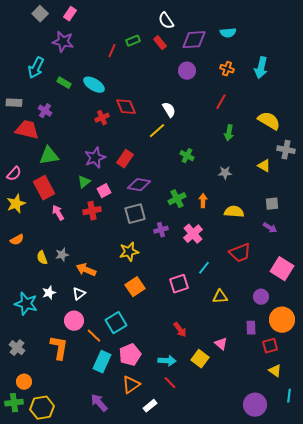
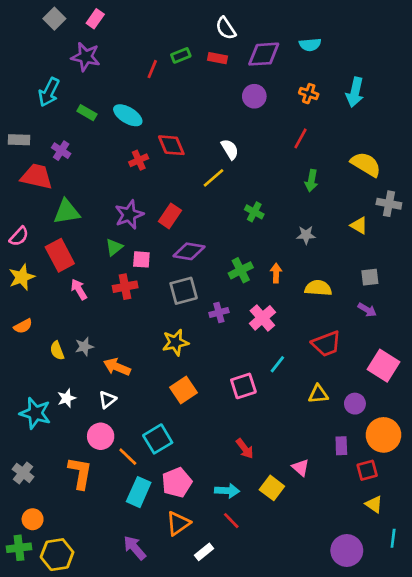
red rectangle: (160, 43) -> (218, 58), turned -40
pink square: (104, 191) -> (141, 259), turned 32
yellow triangle: (220, 297) -> (318, 394), moved

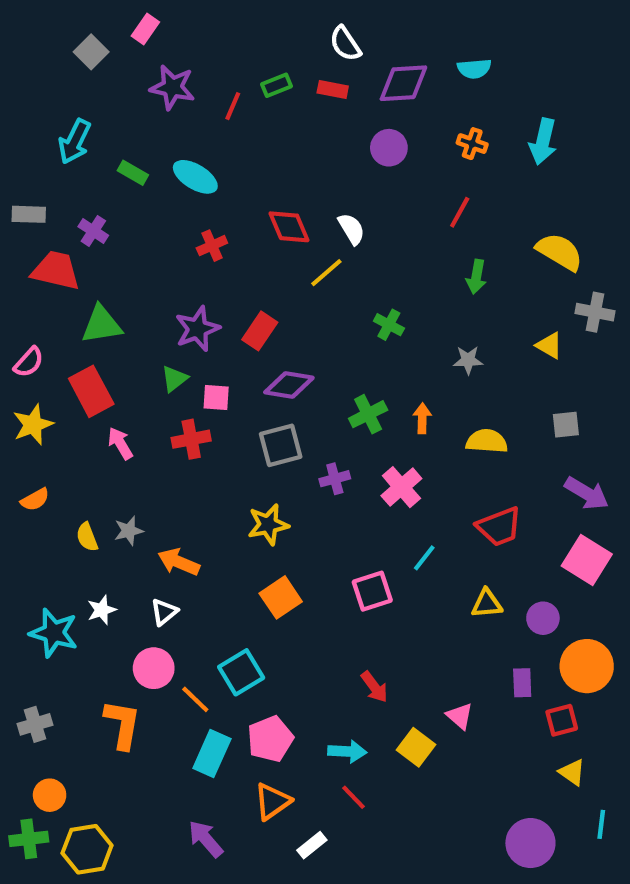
gray square: (54, 19) -> (91, 52), moved
purple star: (86, 57) -> (172, 87), moved
red diamond: (171, 145) -> (289, 227), moved
purple arrow: (367, 310) -> (587, 493), moved, size x1.5
gray cross: (23, 473) -> (35, 724), turned 35

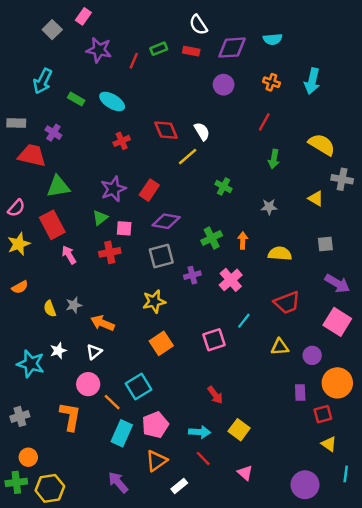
pink triangle: (460, 716) -> (245, 473), moved

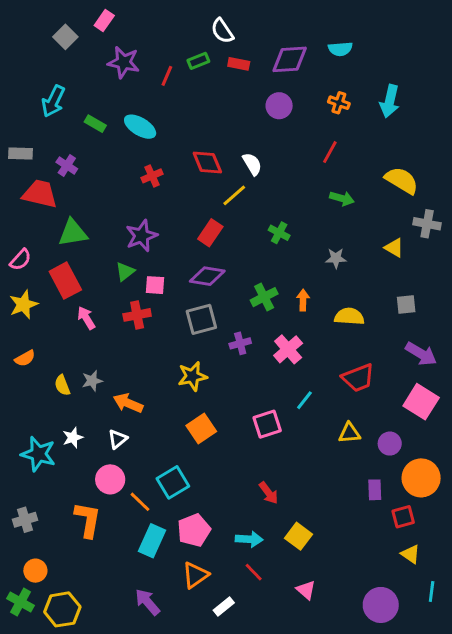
white semicircle: (198, 25) -> (222, 31), moved
green arrow: (274, 159) -> (342, 198), turned -84
red rectangle: (149, 190) -> (210, 233), moved
green cross: (16, 482) -> (20, 602), turned 36

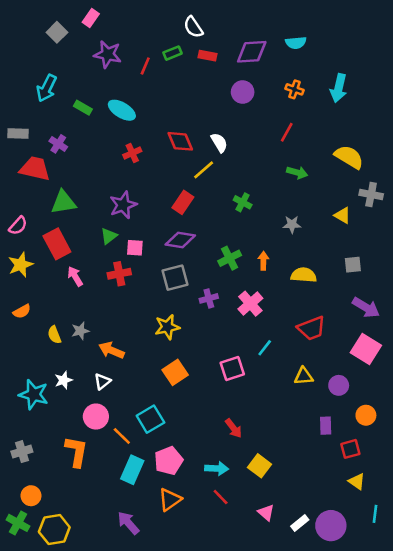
orange circle: (421, 478) -> (366, 415), size x0.6
white rectangle: (224, 606) -> (300, 523), moved

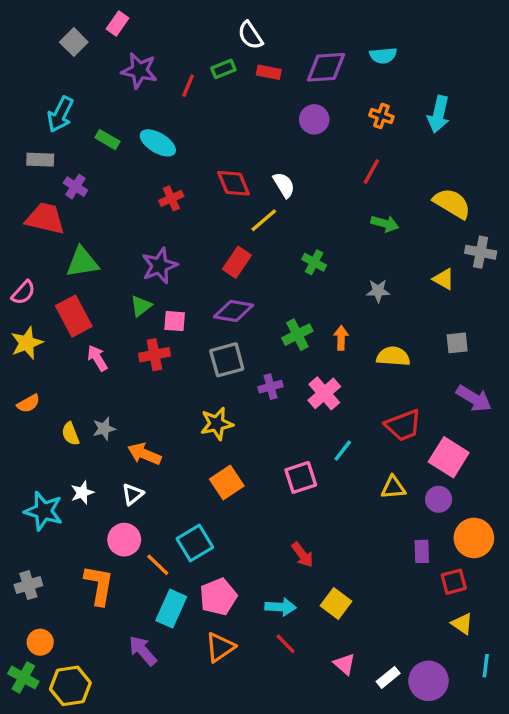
gray rectangle: (18, 134) -> (40, 160), moved
pink square: (366, 349) -> (449, 457), moved
orange circle: (366, 415) -> (474, 538), size x1.5
purple arrow: (128, 523) -> (143, 651), moved

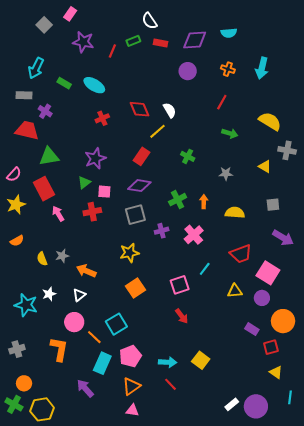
purple rectangle: (422, 551) -> (252, 329), turned -56
red arrow: (302, 555) -> (182, 316), moved
pink triangle: (344, 664) -> (132, 410), moved, turned -32

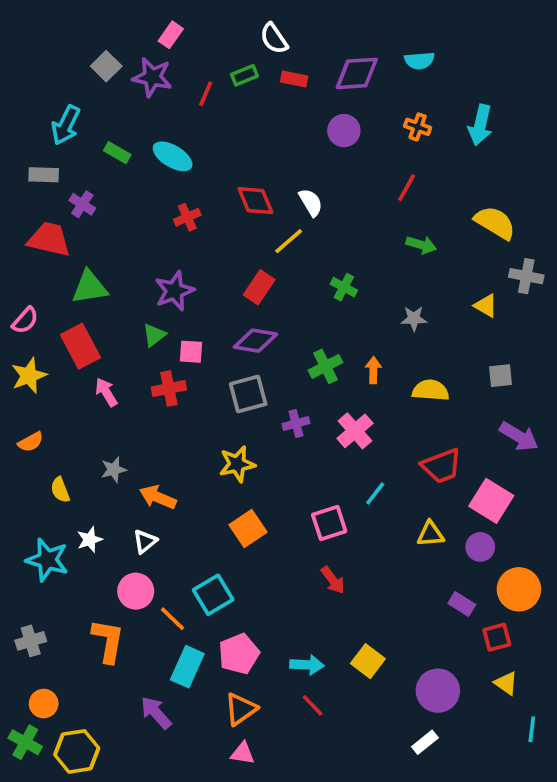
pink rectangle: (70, 14) -> (171, 35), moved
gray square: (44, 25) -> (106, 66), moved
yellow semicircle: (42, 259) -> (60, 490), moved
purple circle: (256, 406) -> (438, 691), moved

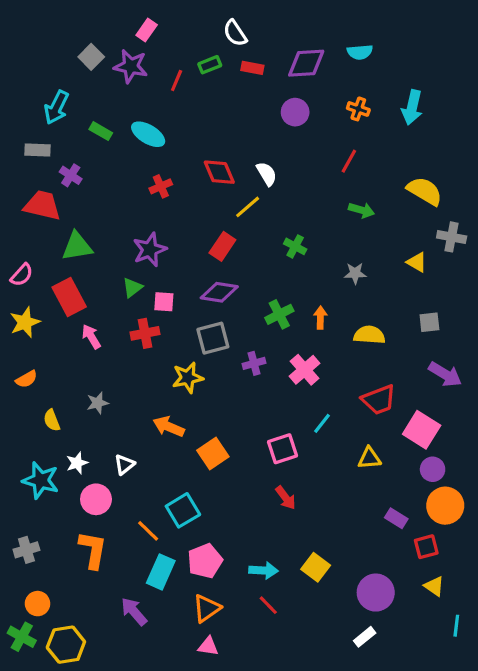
yellow star: (237, 464) -> (188, 378), moved
orange arrow: (158, 497) -> (169, 427), moved
purple circle: (480, 547) -> (433, 469), moved
pink circle: (136, 591) -> (96, 499), moved

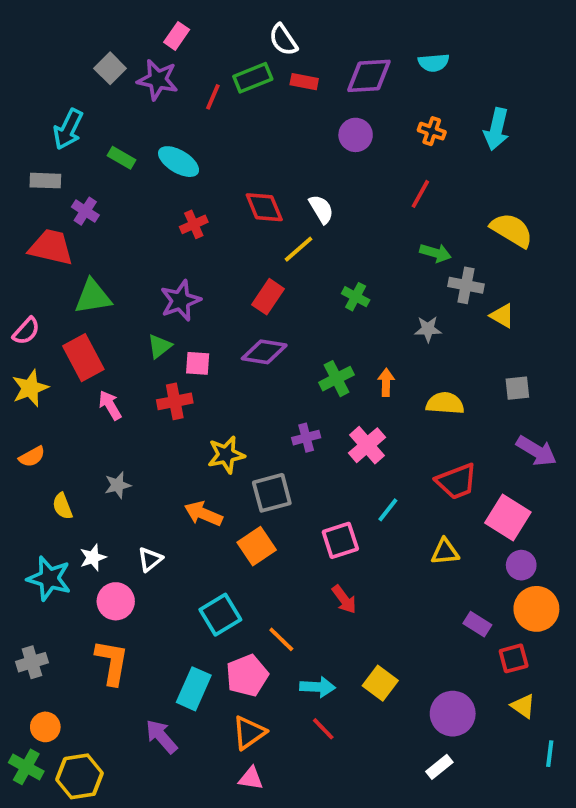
green rectangle: (210, 65) -> (253, 78), size x1.4
gray cross: (452, 237) -> (466, 285), moved
gray square: (213, 338) -> (272, 493), moved
orange line: (148, 531) -> (281, 639), moved

